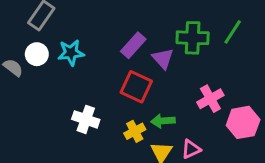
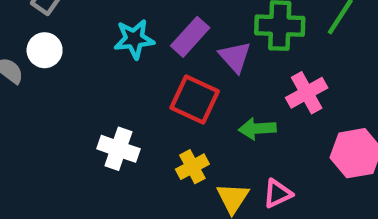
cyan star: (71, 53) -> (134, 39), moved
pink cross: (210, 99) -> (307, 93), moved
green arrow: (163, 121) -> (257, 129), moved

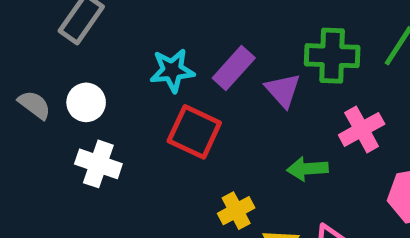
white circle: (45, 50) -> (86, 102), moved
red square: (195, 99) -> (194, 132), moved
white cross: (118, 149) -> (98, 164), moved

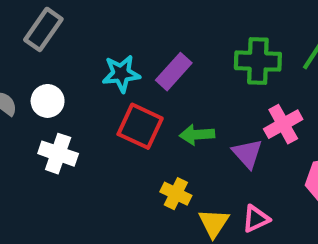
purple triangle: (283, 90) -> (247, 154), moved
green arrow: (307, 169) -> (197, 135), moved
yellow cross: (236, 211) -> (176, 194), turned -36

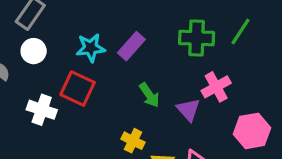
white circle: (48, 101) -> (34, 51), moved
red square: (140, 126) -> (78, 89), moved
green arrow: (197, 135) -> (149, 95), turned -120

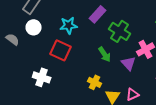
green cross: (197, 38) -> (120, 31), moved, turned 30
purple rectangle: (131, 46) -> (98, 14), moved
white cross: (42, 110) -> (42, 77), moved

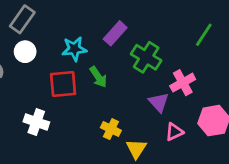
red square: (61, 50) -> (63, 84), turned -30
green arrow: (105, 54) -> (98, 77), moved
pink triangle: (133, 94) -> (174, 132), moved

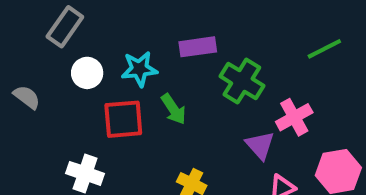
purple rectangle: (115, 33) -> (198, 47), turned 40
green line: (204, 35) -> (324, 49), turned 30
white circle: (25, 52) -> (87, 73), moved

